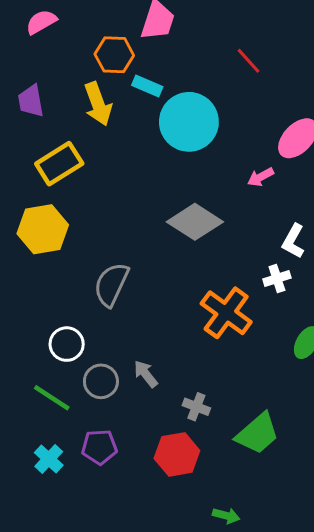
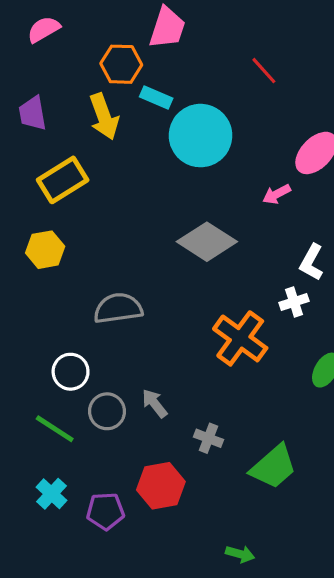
yellow hexagon: (43, 229) -> (45, 250), size x0.7
gray semicircle: (111, 284) -> (118, 308), turned 57
purple pentagon: (99, 447) -> (105, 511), moved
red hexagon: (177, 454) -> (161, 486), moved

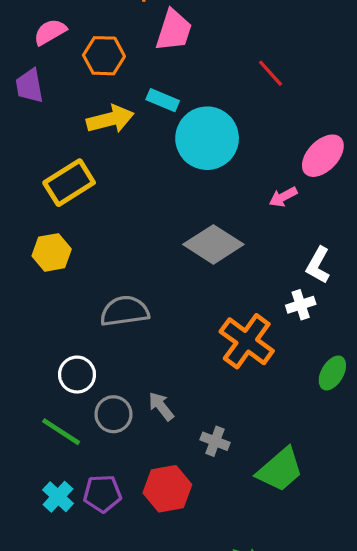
orange hexagon: (121, 64) -> (104, 56), moved
purple trapezoid: (33, 113) -> (29, 86), moved
yellow arrow: (104, 117) -> (110, 119), turned -84
purple pentagon: (105, 511) -> (102, 494), moved

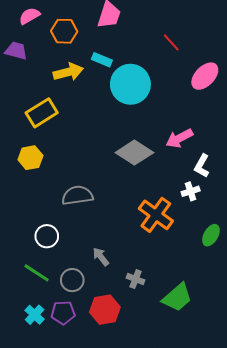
purple trapezoid: (29, 86) -> (16, 51), turned 115
pink ellipse: (323, 156) -> (205, 76), moved
pink arrow: (283, 197) -> (179, 138), moved, size x1.5
gray circle: (113, 414) -> (72, 280), moved

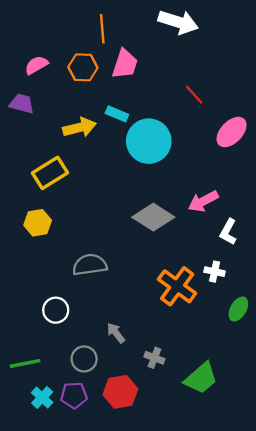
orange hexagon: (64, 31) -> (83, 67), moved
white cross: (191, 191) -> (215, 272), moved, turned 30
green line: (37, 273) -> (25, 363), moved, turned -44

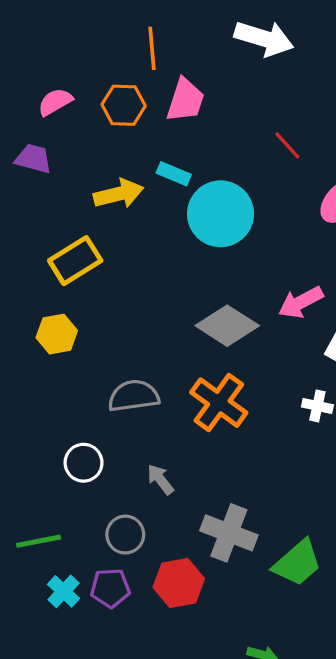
orange cross: (177, 286) -> (219, 403), moved
gray arrow: (116, 333) -> (160, 479), moved
gray cross: (154, 358) -> (229, 533), size x1.8

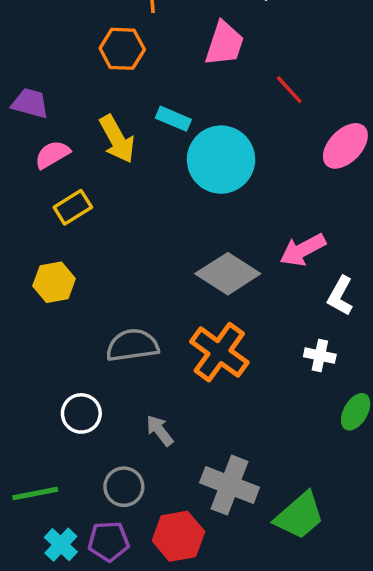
pink trapezoid: (185, 100) -> (224, 44), moved
pink semicircle: (55, 102) -> (52, 154), moved
yellow arrow: (119, 194) -> (117, 139), turned 75
yellow rectangle: (75, 261) -> (73, 207), size x0.7

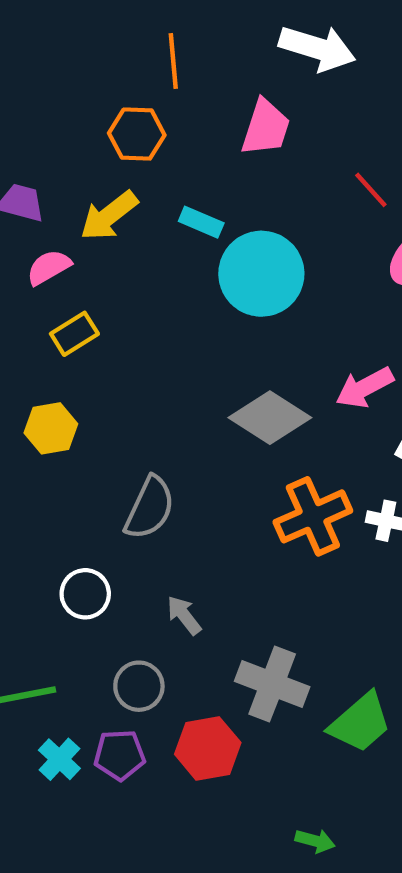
red line: (289, 90) -> (371, 190), moved
yellow arrow: (117, 139) -> (109, 216), moved, turned 81
gray semicircle: (132, 345) -> (150, 508), turned 123
orange cross: (219, 352) -> (313, 516), moved, turned 30

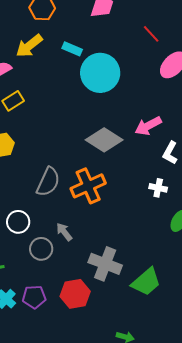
orange cross: (313, 516) -> (88, 186), moved
gray circle: (139, 686) -> (41, 249), moved

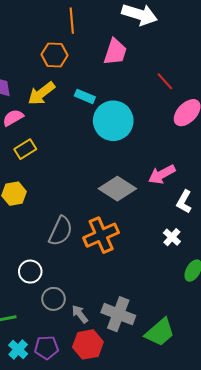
white cross: (158, 188) -> (172, 237), turned 30
gray arrow: (64, 232) -> (80, 314), moved

